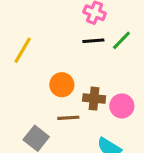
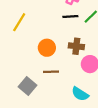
brown cross: (94, 99) -> (76, 46), moved

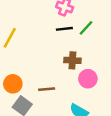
orange circle: (47, 48) -> (13, 84), moved

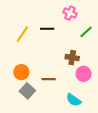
black line: (64, 29) -> (47, 29), moved

